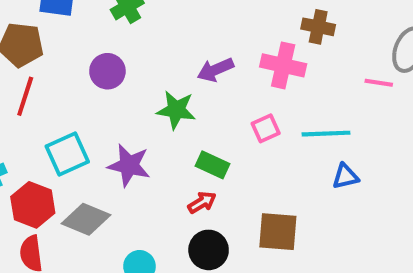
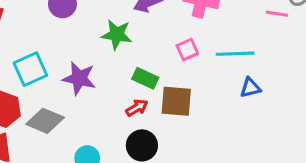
brown square: (278, 232) -> (176, 101), moved

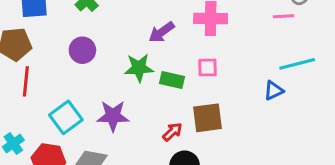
pink square: (187, 50) -> (207, 68), turned 35
cyan line: (235, 54) -> (297, 64), moved
green rectangle: (145, 78) -> (172, 80), moved

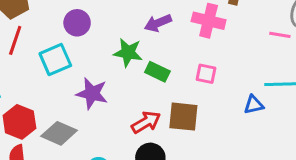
pink square: (207, 68) -> (206, 74), moved
cyan square: (66, 117) -> (55, 60), moved
red arrow: (172, 132) -> (146, 122), size x1.4

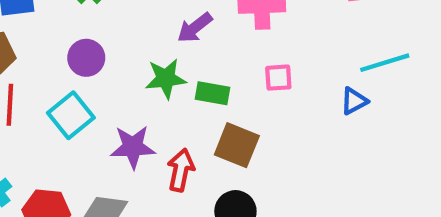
brown square: (183, 117) -> (237, 145), moved, turned 32
red arrow: (146, 122) -> (181, 170), moved, turned -32

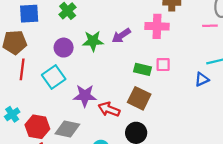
green star: (166, 79) -> (93, 41), moved
green rectangle: (212, 93) -> (143, 69), moved
red arrow: (181, 170) -> (109, 109), turned -85

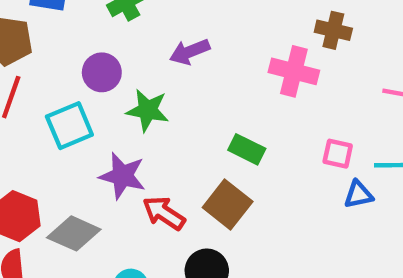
purple arrow: (121, 36) -> (190, 52), moved
green star: (93, 41) -> (148, 110), moved
pink square: (163, 65) -> (338, 154), moved

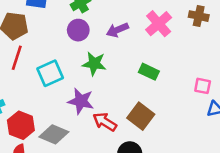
pink cross: (294, 71) -> (159, 24), moved, turned 36
purple circle: (102, 72) -> (78, 30), moved
green rectangle: (247, 149) -> (149, 72), moved

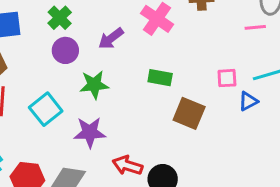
brown square: (141, 116) -> (189, 113), moved
red arrow: (105, 122) -> (127, 165), moved

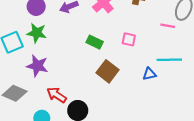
pink square: (227, 78) -> (129, 39), moved
green star: (94, 85) -> (37, 33), moved

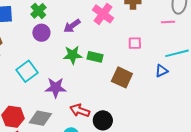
green star: (37, 33) -> (73, 55), moved
green rectangle: (95, 42) -> (95, 57), moved

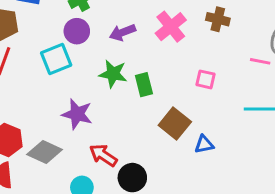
green rectangle: (95, 57) -> (144, 85), turned 49
cyan square: (27, 71) -> (56, 59), moved
blue triangle: (161, 71) -> (204, 144), moved

